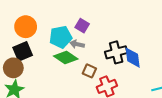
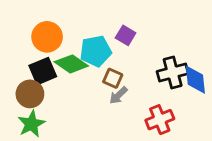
gray arrow: (77, 44) -> (118, 95), moved, turned -56
green diamond: (66, 58) -> (71, 64), moved
brown square: (89, 71) -> (113, 78), moved

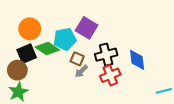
purple square: (126, 35) -> (87, 28), size x1.5
black cross: (173, 73) -> (106, 55), moved
red cross: (160, 120) -> (110, 75), moved

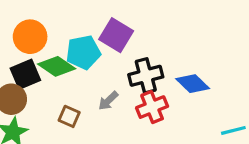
brown square: (77, 59) -> (69, 116), moved
blue diamond: (137, 60) -> (193, 84), turned -40

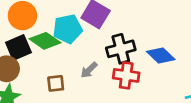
red cross: (152, 107) -> (126, 75), turned 30
brown square: (69, 116) -> (56, 83), turned -30

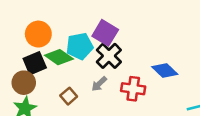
black cross: (121, 49) -> (109, 56), moved, turned -30
brown square: (56, 83) -> (69, 96), turned -35

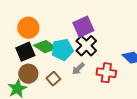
purple square: (105, 33) -> (83, 27), turned 35
cyan pentagon: (80, 46) -> (62, 50), moved
brown circle: (24, 83) -> (28, 74), moved

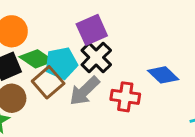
gray arrow: (78, 69) -> (85, 91), size x1.6
brown square: (53, 79) -> (48, 82), moved, size x1.5

